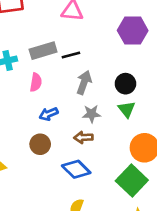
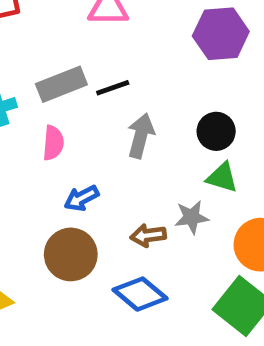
green triangle: (127, 109) -> (222, 177), turned -30
gray star: (92, 114) -> (192, 217), moved
brown circle: (40, 144) -> (71, 254), size x1.4

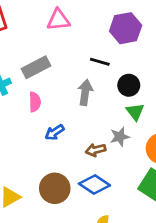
black line: (113, 88) -> (100, 62), moved, turned 42
green triangle: (222, 177) -> (135, 112), turned 42
brown circle: (71, 254) -> (55, 188), moved

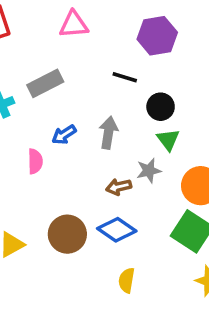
gray arrow: (85, 92) -> (108, 133), moved
pink semicircle: (35, 102) -> (35, 161), moved
blue arrow: (55, 132) -> (64, 135), moved

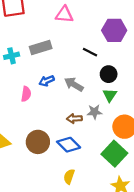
gray arrow: (108, 133) -> (74, 84), turned -78

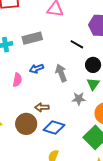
gray arrow: (74, 84) -> (61, 73), turned 36
brown arrow: (74, 119) -> (42, 107), moved
blue diamond: (69, 145) -> (54, 128), turned -30

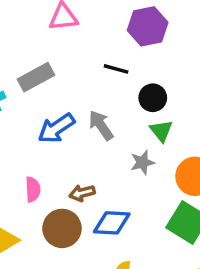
blue arrow: (36, 69) -> (56, 128), size x1.5
pink semicircle: (17, 80) -> (33, 189), moved

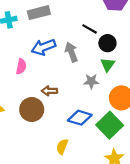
black line: (116, 69) -> (90, 29), moved
pink semicircle: (33, 189) -> (21, 66), moved
blue diamond: (112, 223) -> (80, 118), moved

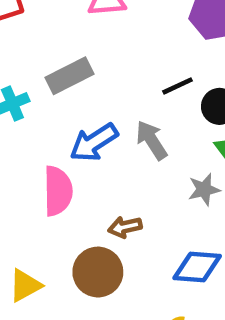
black line: (90, 29) -> (178, 86), turned -42
pink semicircle: (21, 66) -> (58, 191), size x1.5

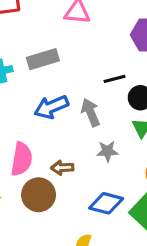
gray star: (204, 190) -> (107, 151), moved
pink semicircle: (58, 191) -> (22, 159), moved

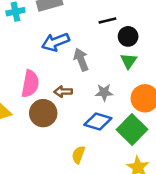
gray arrow: (91, 112) -> (81, 60), moved
gray star: (107, 151) -> (104, 92), moved

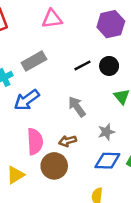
black line: (107, 21) -> (83, 65), moved
black circle: (128, 36) -> (109, 66), moved
blue arrow: (55, 42) -> (27, 100), moved

